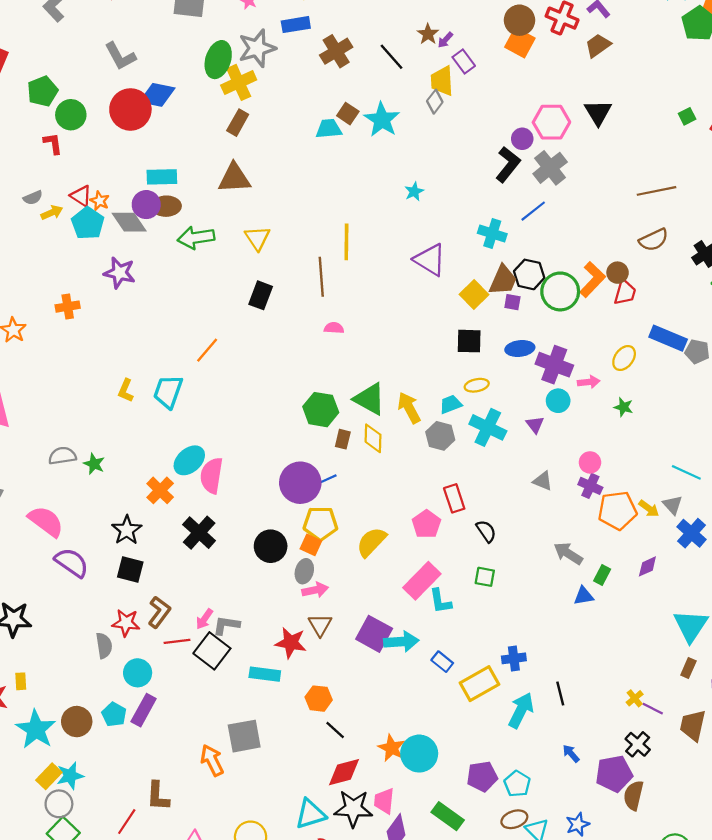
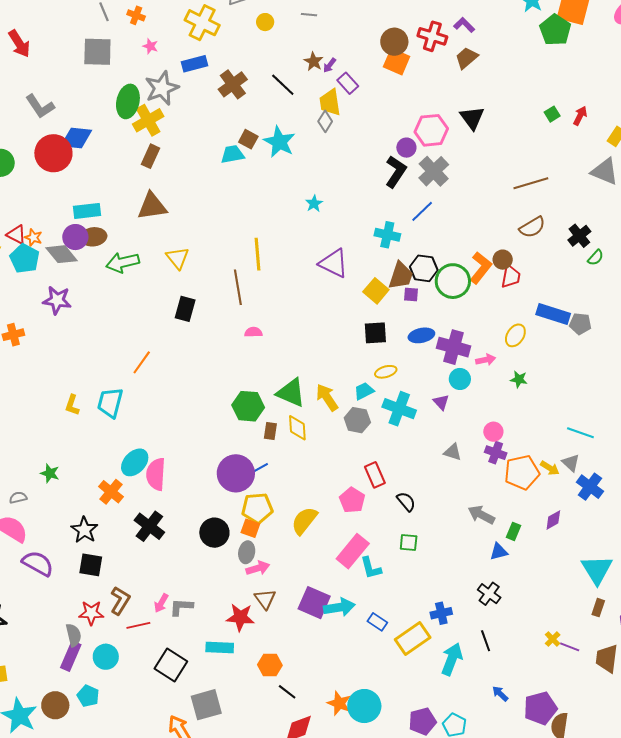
gray semicircle: (62, 456) -> (18, 498), moved, size x0.7
black square: (212, 651) -> (171, 665), moved
purple rectangle: (144, 710) -> (71, 656), moved
black cross: (638, 744) -> (489, 594), moved

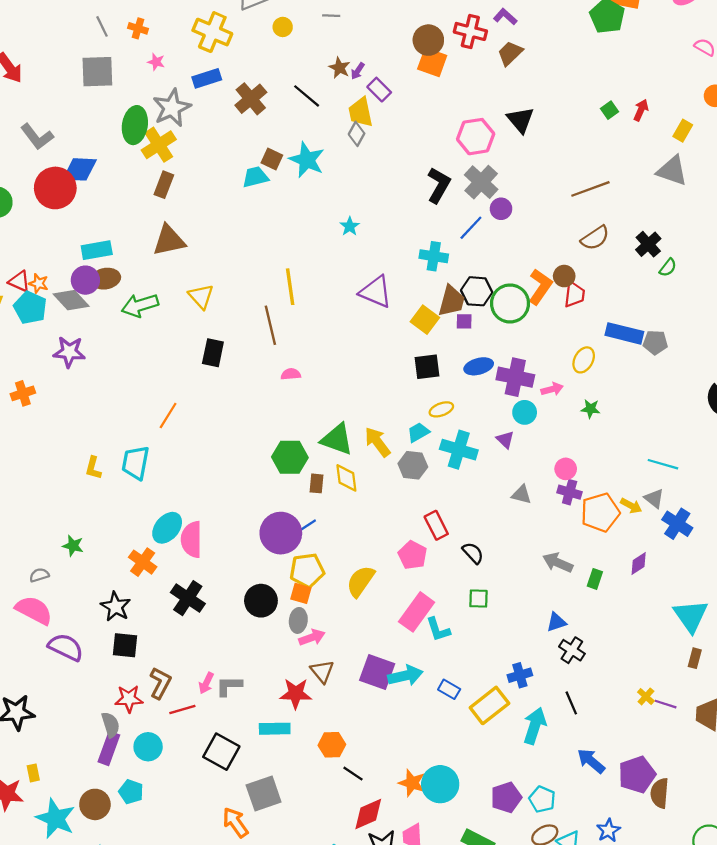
purple circle: (406, 148) -> (501, 209), moved
blue triangle: (499, 552) -> (556, 622), moved
blue arrow: (500, 694) -> (591, 761), size x1.5

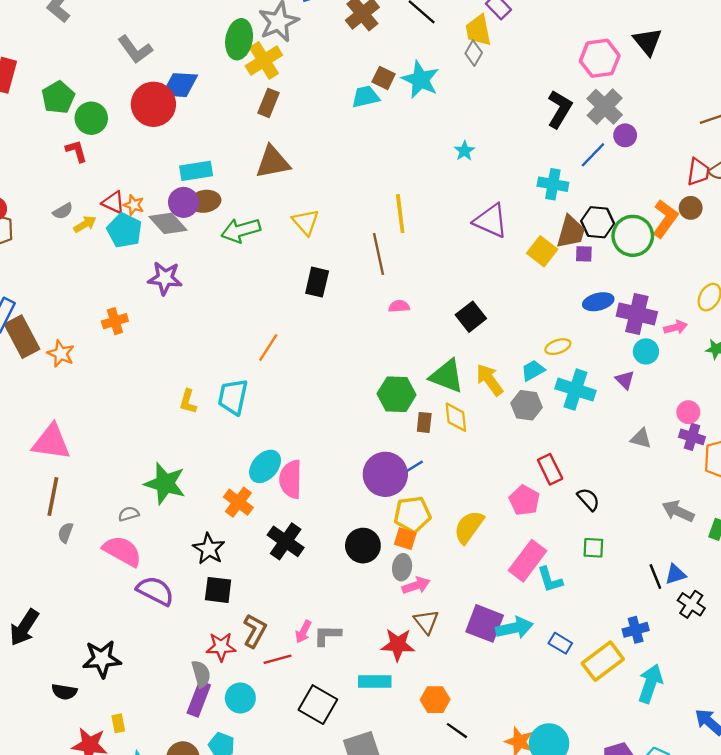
red trapezoid: (574, 294) -> (698, 172), moved
black square: (427, 367) -> (471, 317), moved, turned -32
green star: (73, 546) -> (165, 484), size x1.8
black line: (571, 703) -> (655, 577), moved

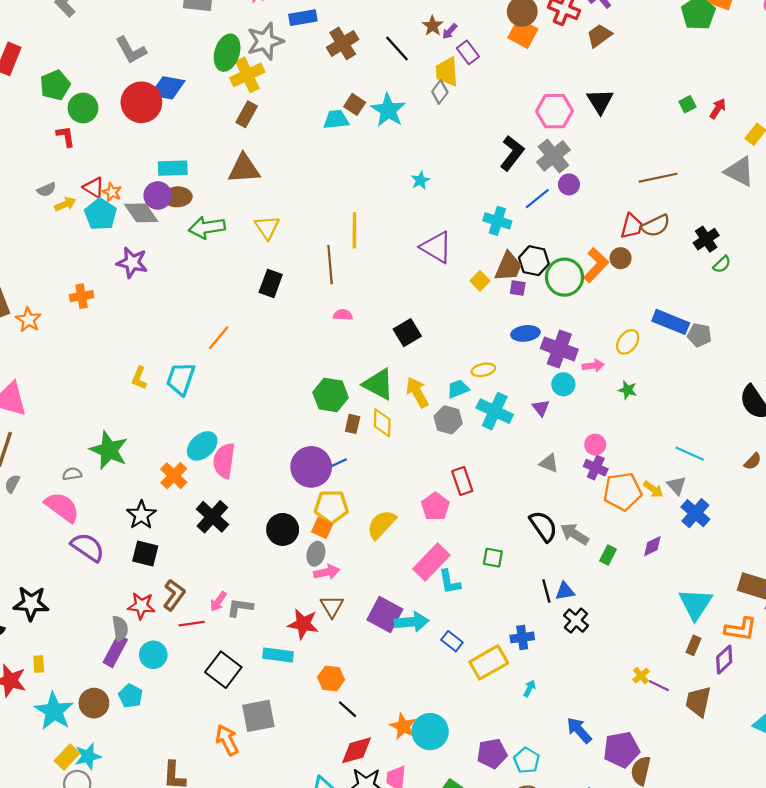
yellow square: (542, 251) -> (480, 281), size x0.7
black semicircle: (588, 499) -> (543, 526), moved, size x1.4
cyan arrow: (650, 684) -> (530, 688), size x0.5

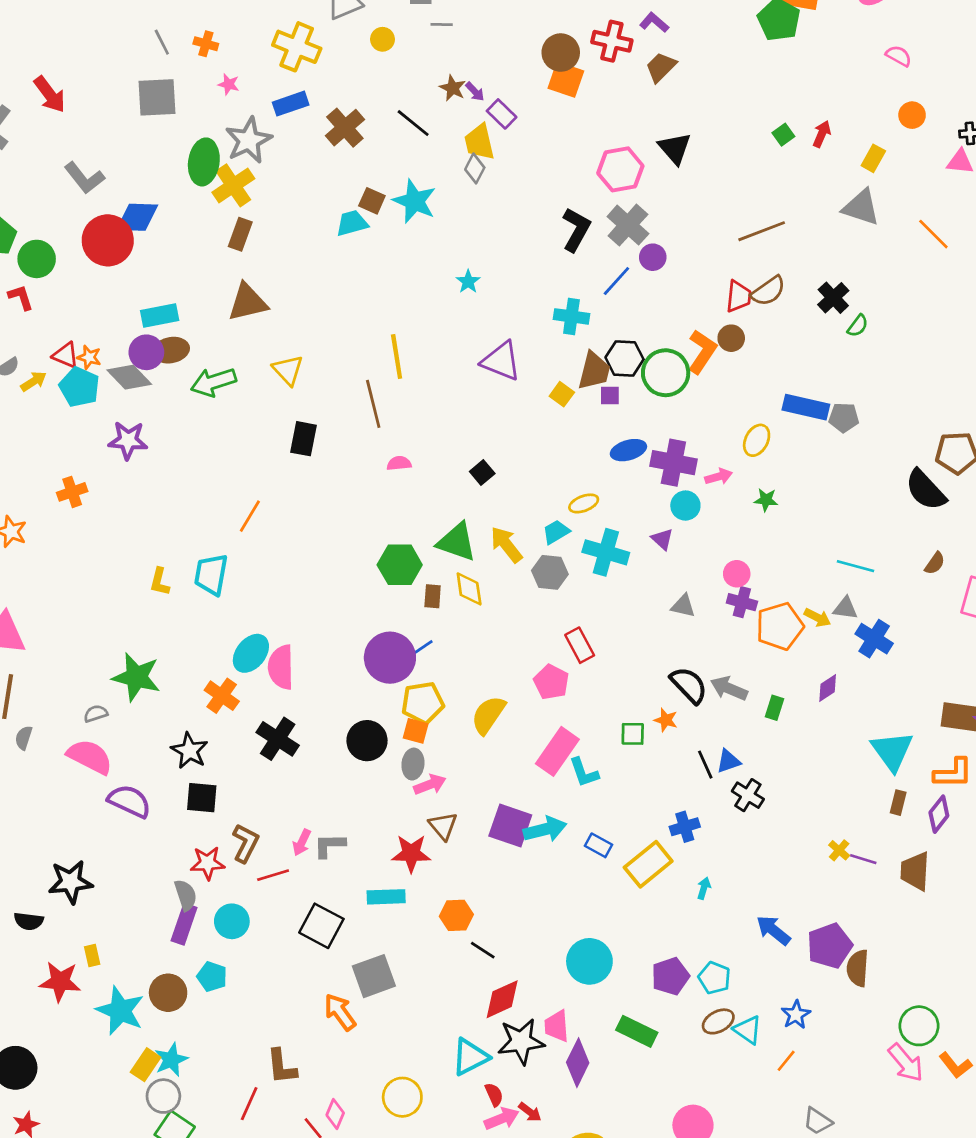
purple arrow: (450, 31) -> (475, 92), turned -77
black square: (407, 333) -> (482, 473), size x0.7
gray triangle: (677, 485) -> (845, 608), turned -30
orange star: (403, 726) -> (666, 720), moved, size x0.7

